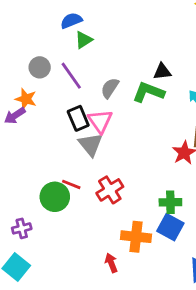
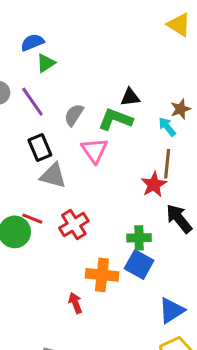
pink triangle: (100, 121) -> (95, 150), moved
gray triangle: (91, 144) -> (53, 176), turned -36

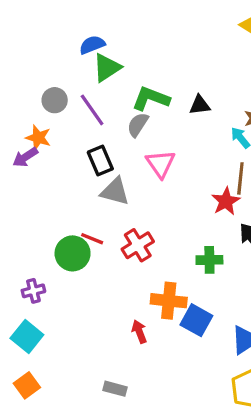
green triangle: (46, 63) -> (107, 68), size x1.4
green L-shape: (115, 119) -> (151, 99), moved
blue square: (139, 265) -> (196, 320), moved

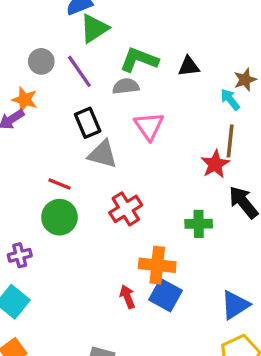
gray semicircle: (138, 125) -> (126, 86), turned 50
red line: (92, 239) -> (59, 184), moved
blue square: (196, 320) -> (166, 295), moved

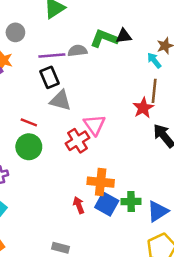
green L-shape: (139, 60) -> (104, 38), moved
purple line: (79, 71) -> (52, 56), moved, turned -60
pink triangle: (149, 126) -> (95, 125), moved
green cross: (199, 224) -> (131, 202), moved

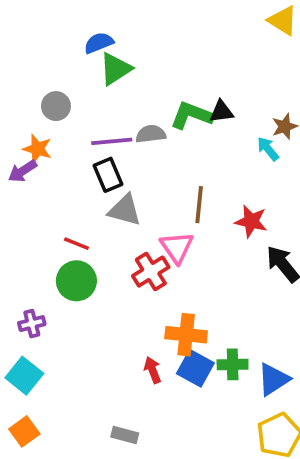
brown line: (154, 91) -> (199, 205), moved
red star: (143, 108) -> (251, 221), turned -30

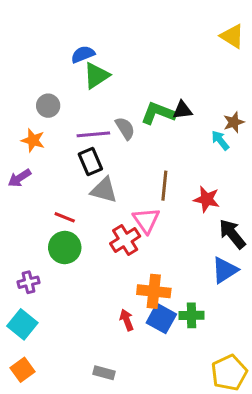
gray semicircle: (151, 134) -> (125, 128), turned 65
purple arrow: (22, 171) -> (19, 178), moved
blue triangle: (273, 379) -> (225, 270), moved

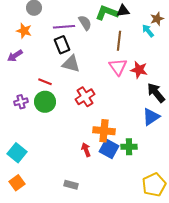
brown line: (164, 186) -> (119, 41), moved
pink triangle: (146, 220) -> (118, 67), moved
purple cross: (29, 282) -> (21, 102), moved

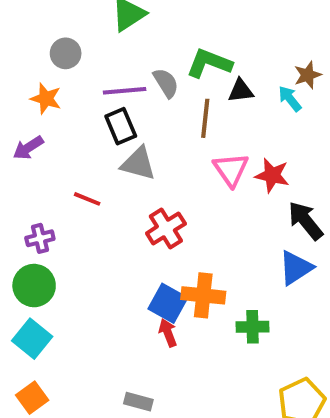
black triangle: (123, 11) -> (241, 91), moved
brown line: (119, 41) -> (205, 118), moved
green circle: (45, 102) -> (34, 286), moved
blue square: (109, 149) -> (168, 303), moved

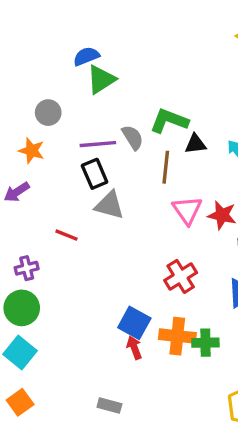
red cross: (166, 228) -> (181, 276), moved
orange cross: (203, 295) -> (177, 336), moved

